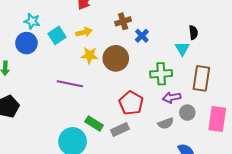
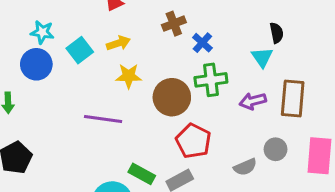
brown circle: (116, 58) -> (172, 97), moved
green cross: (161, 74) -> (211, 80), moved
purple arrow: (172, 97) -> (253, 101), moved

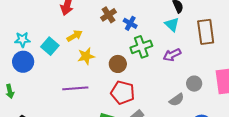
brown circle: (172, 97) -> (118, 64), size x0.7
brown rectangle: (293, 98) -> (206, 32), moved
red pentagon: (193, 141) -> (123, 93), moved

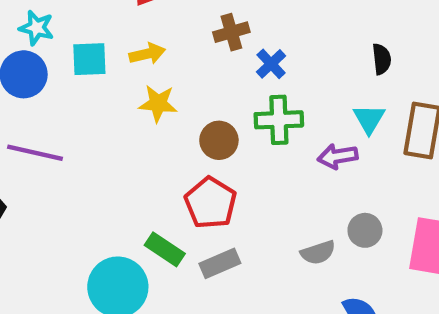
cyan triangle: (172, 24) -> (369, 119), moved
cyan square: (50, 46) -> (89, 59), turned 30
purple line: (75, 88) -> (35, 153), moved

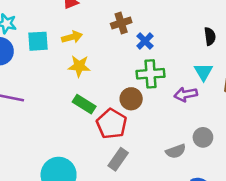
brown circle: (219, 140) -> (131, 99), moved
green rectangle: (165, 249) -> (84, 104), moved
gray rectangle: (220, 263) -> (118, 159), turned -30

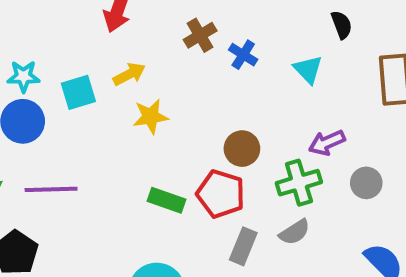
cyan triangle: (204, 72) -> (308, 69), moved
green cross: (151, 74) -> (299, 183), moved
purple arrow: (186, 94) -> (327, 143), moved
green rectangle: (84, 104) -> (166, 200), moved
gray semicircle: (176, 151) -> (295, 232), moved

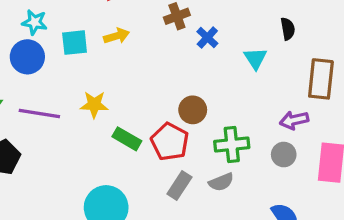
yellow star: (151, 116) -> (94, 105), moved
purple arrow: (327, 143) -> (294, 120), moved

